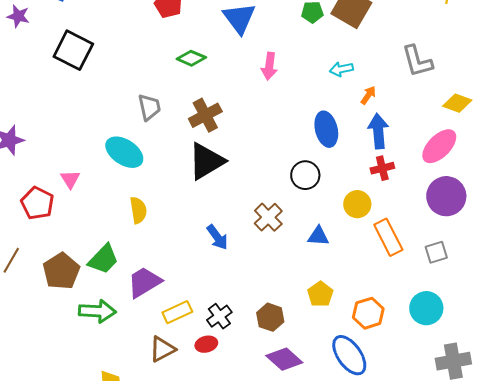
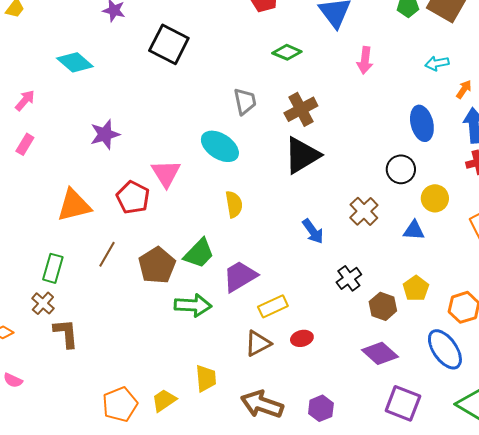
pink triangle: (70, 179) -> (166, 173), size x1.5
yellow circle: (357, 204) -> (435, 198), moved
black cross: (219, 316) -> (349, 278), moved
brown hexagon: (270, 317) -> (383, 306), moved

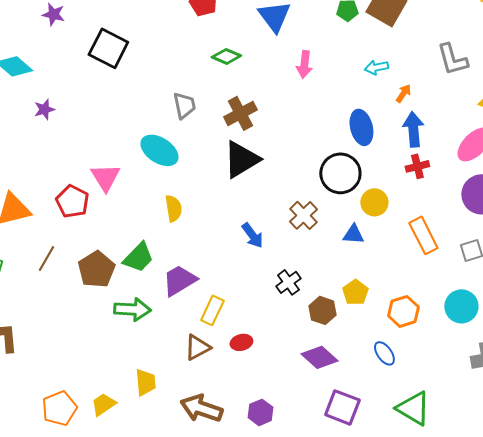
purple star: (105, 134) -> (44, 109), moved, size x0.7
black circle: (401, 169) -> (340, 173), size x1.4
yellow rectangle: (273, 306) -> (212, 310), turned -40
blue ellipse: (445, 349) -> (384, 353), size x0.6

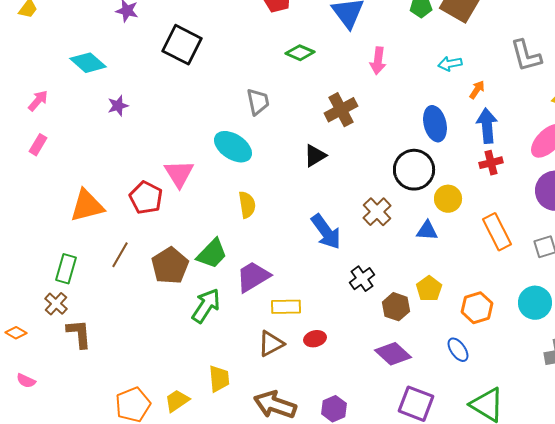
brown cross: (240, 113) -> (341, 110), moved
black triangle: (241, 159) -> (315, 156), size x0.6
blue arrow: (252, 235) -> (326, 232), size x1.4
green arrow: (132, 309) -> (206, 306), turned -60
yellow rectangle: (212, 310) -> (286, 307), turned 64

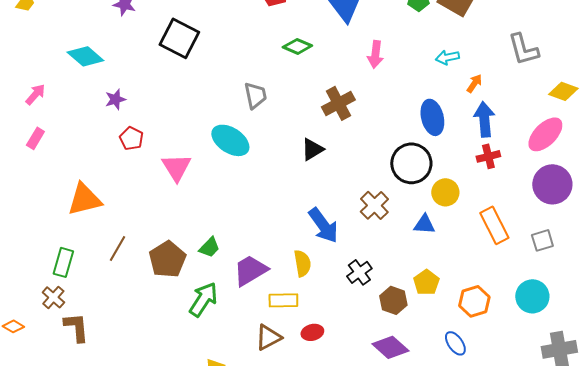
red pentagon: (146, 198) -> (131, 138), moved, size x0.7
yellow semicircle: (247, 205) -> (302, 263), moved
green trapezoid: (212, 254) -> (209, 247), size x0.7

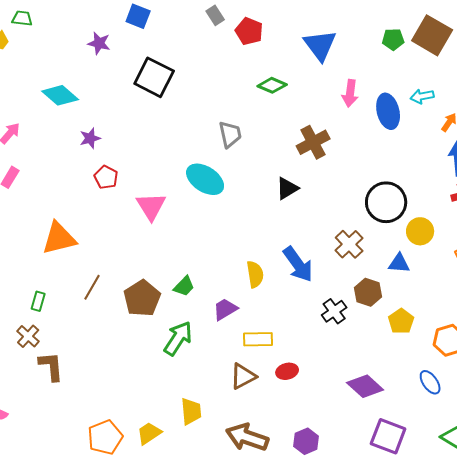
blue ellipse: (432, 117) -> (388, 111), moved
green rectangle: (63, 262) -> (38, 301), size x0.7
yellow semicircle: (302, 263) -> (255, 274), moved
purple trapezoid: (250, 270) -> (225, 309), size x0.7
brown hexagon: (393, 300) -> (368, 292), moved

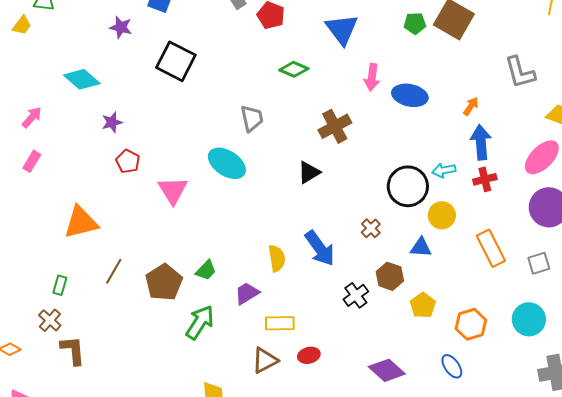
cyan arrow: (422, 96) -> (444, 170), moved
blue ellipse: (388, 111) -> (410, 95), turned -64
brown cross: (349, 244) -> (371, 228), size x0.7

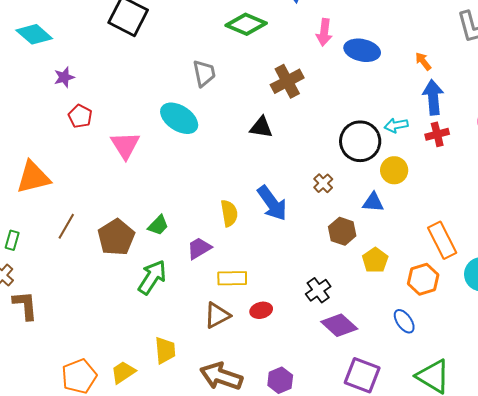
green diamond: (294, 69) -> (246, 24), size x1.4
orange arrow: (471, 106) -> (423, 61), turned -72
black triangle: (309, 172) -> (261, 127), turned 40
orange rectangle: (491, 248) -> (442, 240), moved
black cross: (356, 295) -> (318, 290), moved

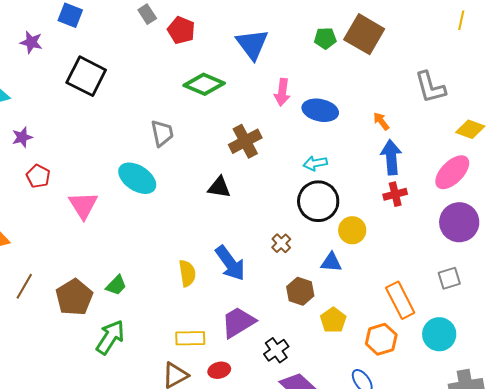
cyan arrow: (396, 125) -> (315, 163), moved
purple trapezoid: (199, 248) -> (238, 322), moved, size x1.4

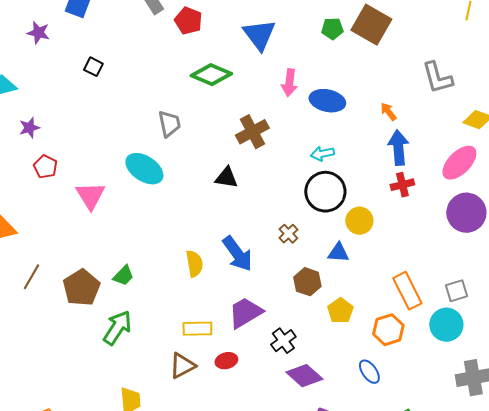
black square: (86, 76) -> (93, 67), size x0.5
gray square: (449, 278) -> (456, 291), moved

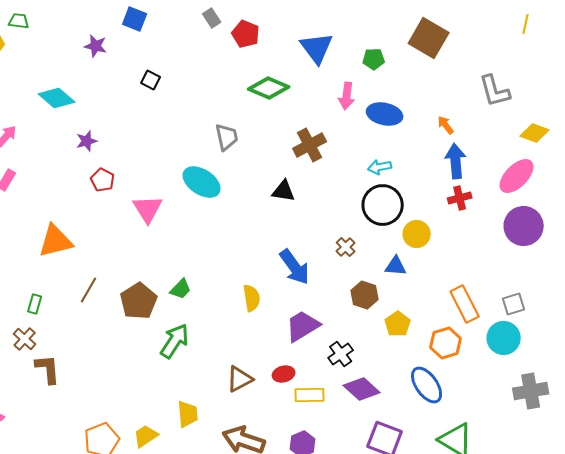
green pentagon: (332, 29) -> (374, 59), moved
yellow semicircle: (194, 264) -> (252, 298), moved
yellow rectangle: (197, 329) -> (310, 395), moved
blue ellipse: (369, 372) -> (427, 385), size x1.5

